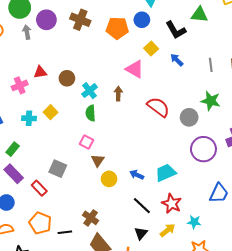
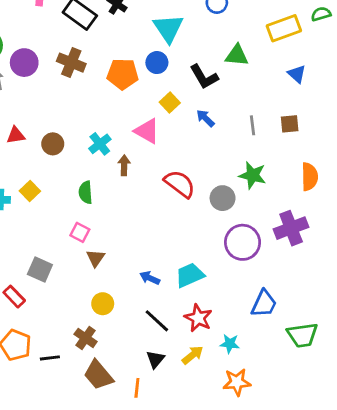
cyan cross: (90, 91) -> (100, 144), moved
yellow circle: (109, 179) -> (103, 304), moved

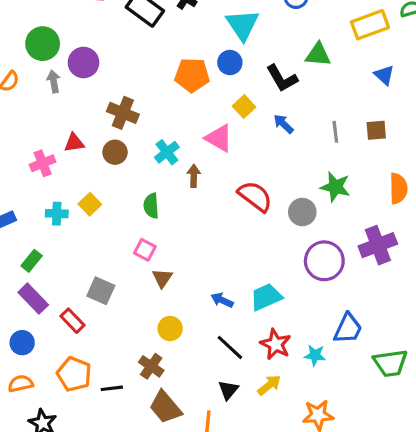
brown cross: (71, 63) -> (123, 113), moved
cyan star: (230, 344) -> (315, 355), moved

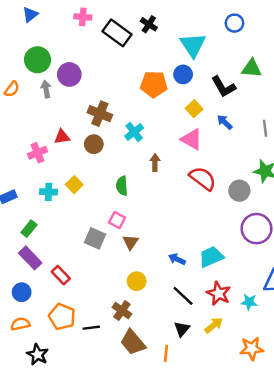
pink triangle: (219, 138) -> (192, 139), moved
cyan cross: (167, 152) -> (134, 132), moved
gray square: (101, 291) -> (95, 238), moved

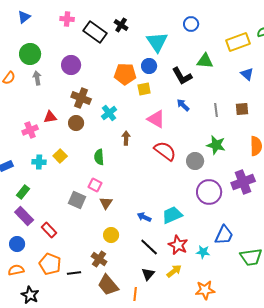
purple circle: (69, 74) -> (71, 65), moved
yellow square: (194, 109) -> (144, 89), moved, turned 32

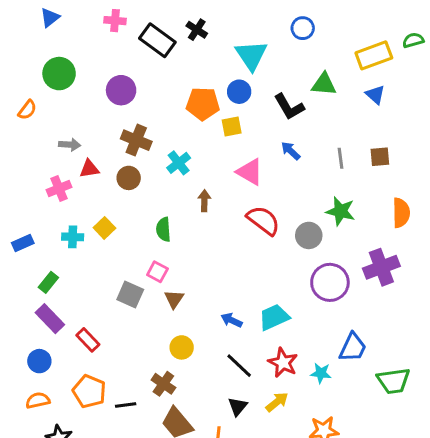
blue triangle: (247, 74) -> (375, 95), moved
gray arrow: (37, 78) -> (70, 145), moved, turned 104

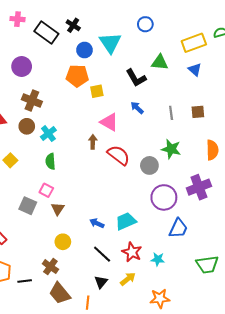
blue circle: (239, 92) -> (84, 50), moved
cyan cross: (179, 163) -> (48, 134), moved
brown arrow: (204, 201) -> (93, 142), moved
blue trapezoid: (353, 347) -> (178, 228), moved

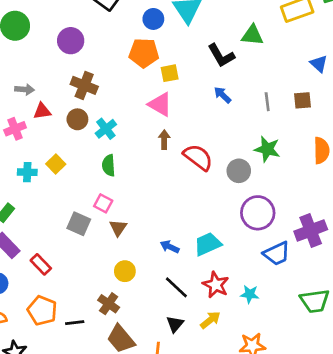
blue triangle: (195, 70) -> (319, 64), moved
pink triangle: (109, 122) -> (160, 104), moved
purple cross: (199, 187) -> (311, 230), moved
blue trapezoid: (178, 228) -> (277, 254), turned 40

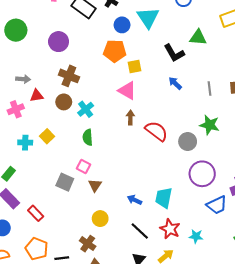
cyan trapezoid: (208, 244) -> (164, 198), turned -55

